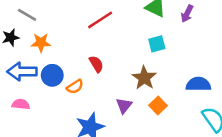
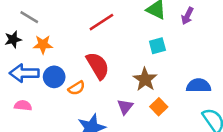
red semicircle: (96, 64) -> (98, 66), size x1.6

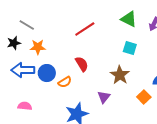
cyan square: (157, 46) -> (130, 48), turned 32
red semicircle: (98, 66) -> (82, 64), size x0.7
pink semicircle: (23, 106) -> (25, 106), moved
orange square: (159, 107) -> (144, 97), moved

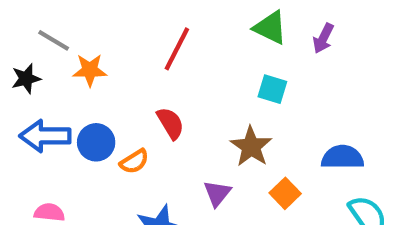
red line: (85, 29) -> (177, 49), turned -30
orange star: (38, 47) -> (90, 70), moved
orange square: (144, 97) -> (285, 193), moved

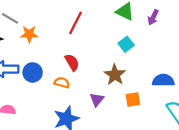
cyan square: (272, 89) -> (126, 44), turned 35
orange semicircle: (134, 161) -> (62, 83), moved, turned -133
orange square: (285, 193) -> (133, 100), turned 35

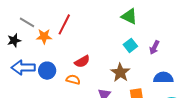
purple arrow: (153, 17) -> (154, 47), moved
red line: (75, 23) -> (64, 24), moved
red semicircle: (72, 62) -> (82, 62), turned 91

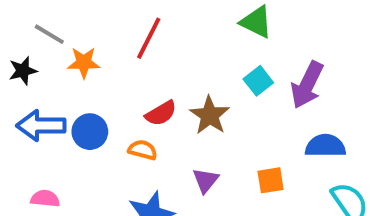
red line: (64, 24) -> (149, 38), moved
purple arrow: (154, 47) -> (307, 85), size x1.6
brown star: (120, 73) -> (210, 115), moved

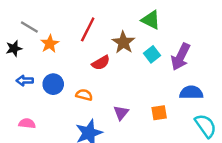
orange star: (84, 63) -> (50, 44), turned -30
red semicircle: (161, 113) -> (101, 63), moved
brown star: (210, 115) -> (123, 42), moved
blue arrow: (41, 126) -> (25, 81), size x0.6

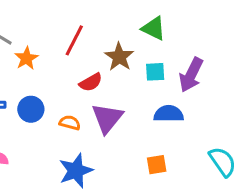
cyan square: (152, 54) -> (155, 72), turned 35
blue semicircle: (191, 92) -> (169, 114), moved
purple triangle: (121, 113) -> (107, 118), moved, size x1.6
orange square: (159, 113) -> (157, 165), moved

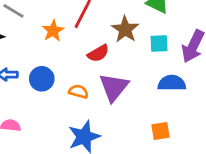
orange star: (26, 58) -> (53, 31), moved

